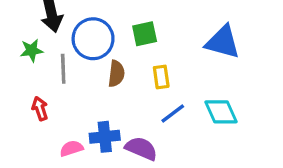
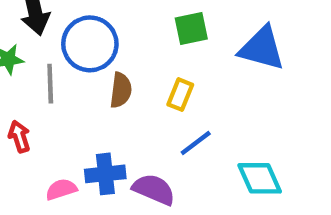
green square: (145, 34) -> (191, 28), moved
yellow rectangle: (161, 77) -> (180, 95), turned 30
cyan diamond: (221, 112) -> (260, 178), moved

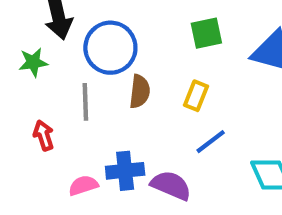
gray line: (50, 84) -> (85, 102), moved

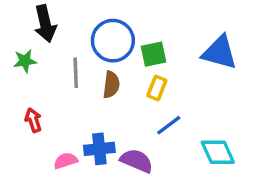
green square: (206, 33) -> (154, 54), moved
blue circle: (110, 48) -> (113, 41), moved
gray line: (85, 102) -> (76, 73), moved

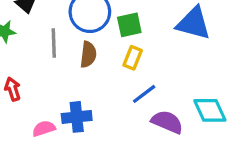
cyan diamond: (218, 152) -> (210, 110), moved
purple semicircle: (137, 161) -> (167, 122), moved

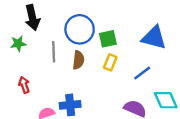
blue line: (144, 94) -> (142, 73), moved

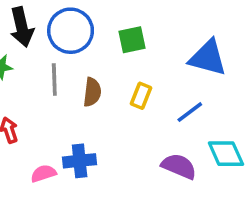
blue circle: (80, 29) -> (71, 31), moved
green square: (108, 39) -> (132, 40), moved

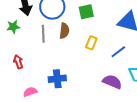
brown semicircle: (92, 92) -> (64, 31), moved
pink semicircle: (43, 173) -> (30, 92), moved

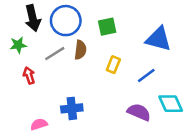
gray line: (43, 34) -> (55, 54), turned 60
red arrow: (18, 62) -> (29, 76), moved

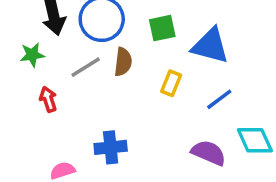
blue triangle: (158, 39) -> (210, 46), moved

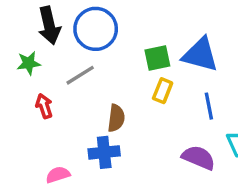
green square: (162, 28) -> (157, 58), moved
brown semicircle: (123, 62) -> (116, 118), moved
blue line: (219, 99) -> (209, 106), turned -64

